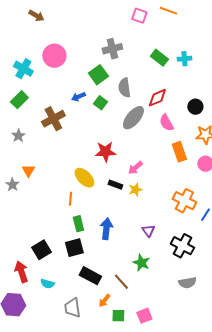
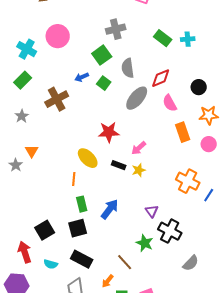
blue arrow: (106, 229) -> (110, 209), turned 30
black cross: (182, 246) -> (170, 231), moved
black rectangle: (90, 276) -> (82, 259), moved
gray semicircle: (187, 283) -> (191, 263), turned -36

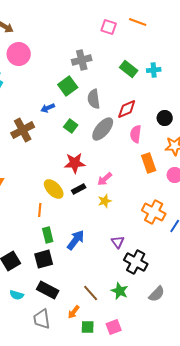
pink circle: (58, 36) -> (19, 54), moved
green square: (104, 83) -> (71, 126), moved
pink semicircle: (170, 103) -> (136, 134), turned 36
black rectangle: (119, 165) -> (79, 189), moved, turned -48
green star: (145, 243) -> (120, 291), moved

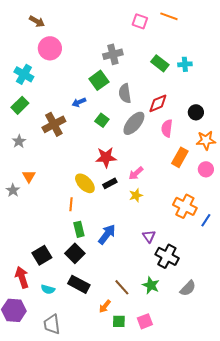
orange rectangle: (149, 163) -> (180, 157), turned 48
black square: (44, 259) -> (75, 253), turned -30
gray trapezoid: (42, 319) -> (52, 324), moved

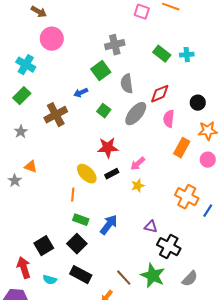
orange triangle: (29, 176) -> (31, 167), turned -40
green rectangle: (79, 229) -> (81, 220), turned -56
purple triangle: (149, 236) -> (151, 227), turned -40
green star: (151, 285) -> (153, 276), size x1.4

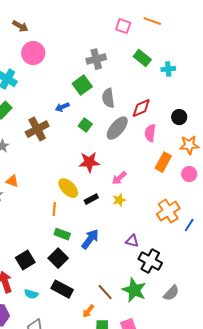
green rectangle: (162, 54) -> (142, 58), moved
black rectangle: (112, 174) -> (91, 199), moved
orange cross: (187, 197) -> (168, 211), turned 30

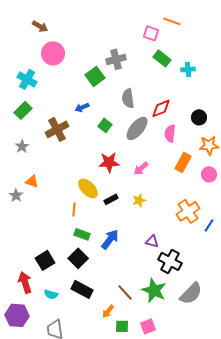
pink square: (123, 26) -> (151, 33), moved
green square: (82, 85) -> (95, 76), moved
pink arrow: (119, 178) -> (141, 168), moved
gray semicircle: (171, 293) -> (191, 293), size x1.4

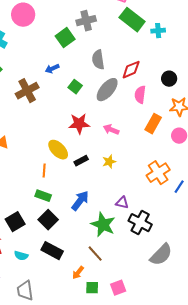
green rectangle: (162, 58) -> (132, 20), size x1.4
pink arrow: (141, 168) -> (111, 130), turned 63
green rectangle: (82, 234) -> (43, 196), moved
green star: (154, 290) -> (103, 225), moved

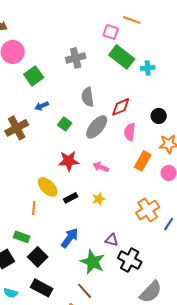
green square: (65, 38) -> (34, 76), moved
green rectangle: (43, 196) -> (22, 237), moved

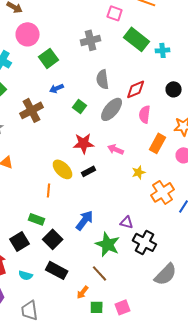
pink square: (111, 32) -> (115, 13), moved
black circle: (159, 116) -> (174, 89), moved
black rectangle: (71, 198) -> (89, 171), moved
yellow star: (99, 199) -> (139, 172), moved

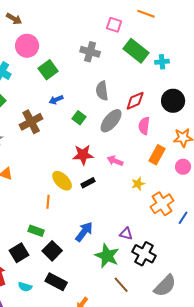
gray cross: (91, 40) -> (90, 52), turned 30
black circle: (174, 89) -> (173, 101), size x1.5
brown line: (100, 273) -> (121, 285), moved

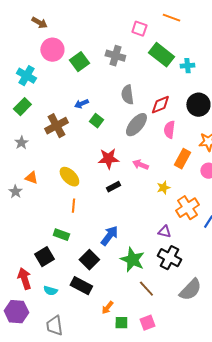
green square: (48, 70) -> (79, 62), moved
green square: (79, 118) -> (96, 121), moved
yellow ellipse: (62, 181) -> (69, 177), moved
purple triangle: (126, 234) -> (164, 232), moved
black square: (52, 251) -> (89, 260), moved

